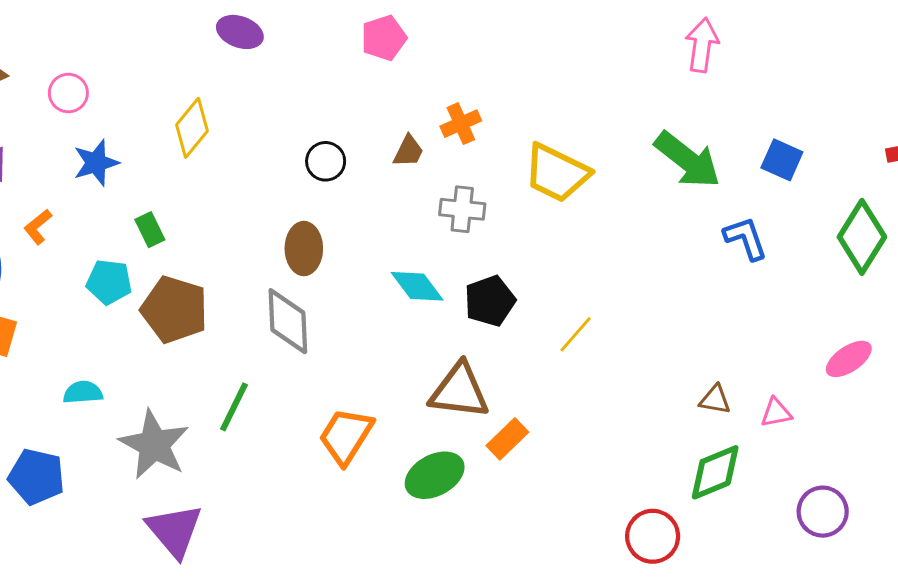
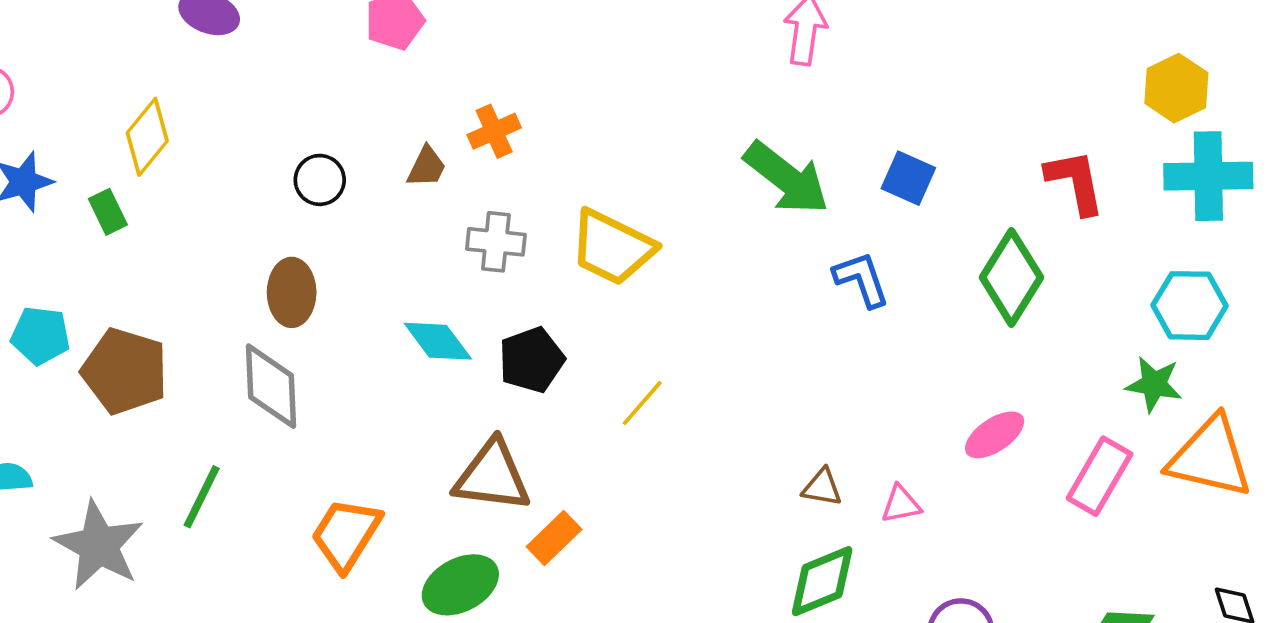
yellow trapezoid: (557, 173) -> (612, 247), moved
green rectangle: (150, 230) -> (108, 212), moved

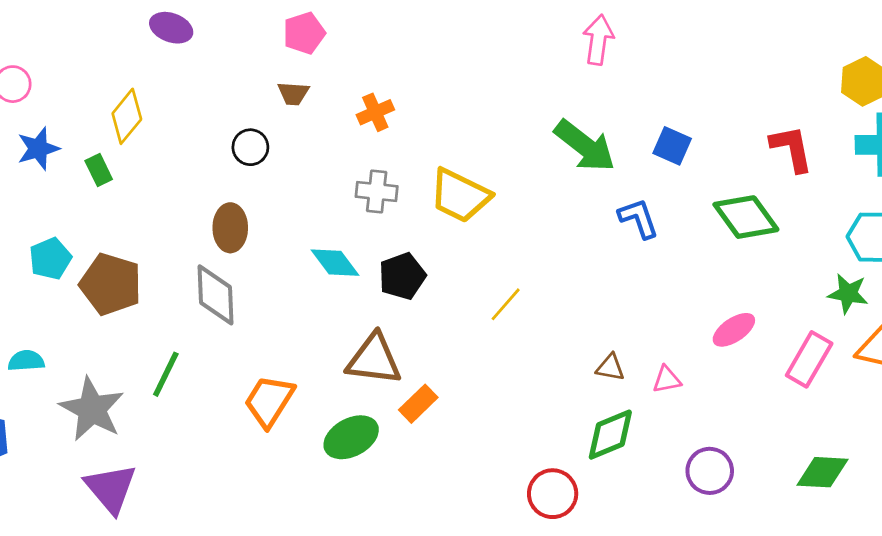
brown trapezoid: (427, 167) -> (293, 93), moved, turned 68
green diamond: (1011, 277) -> (746, 217), turned -68
cyan pentagon: (40, 336) -> (50, 259), turned -30
yellow line: (642, 403) -> (506, 304), moved

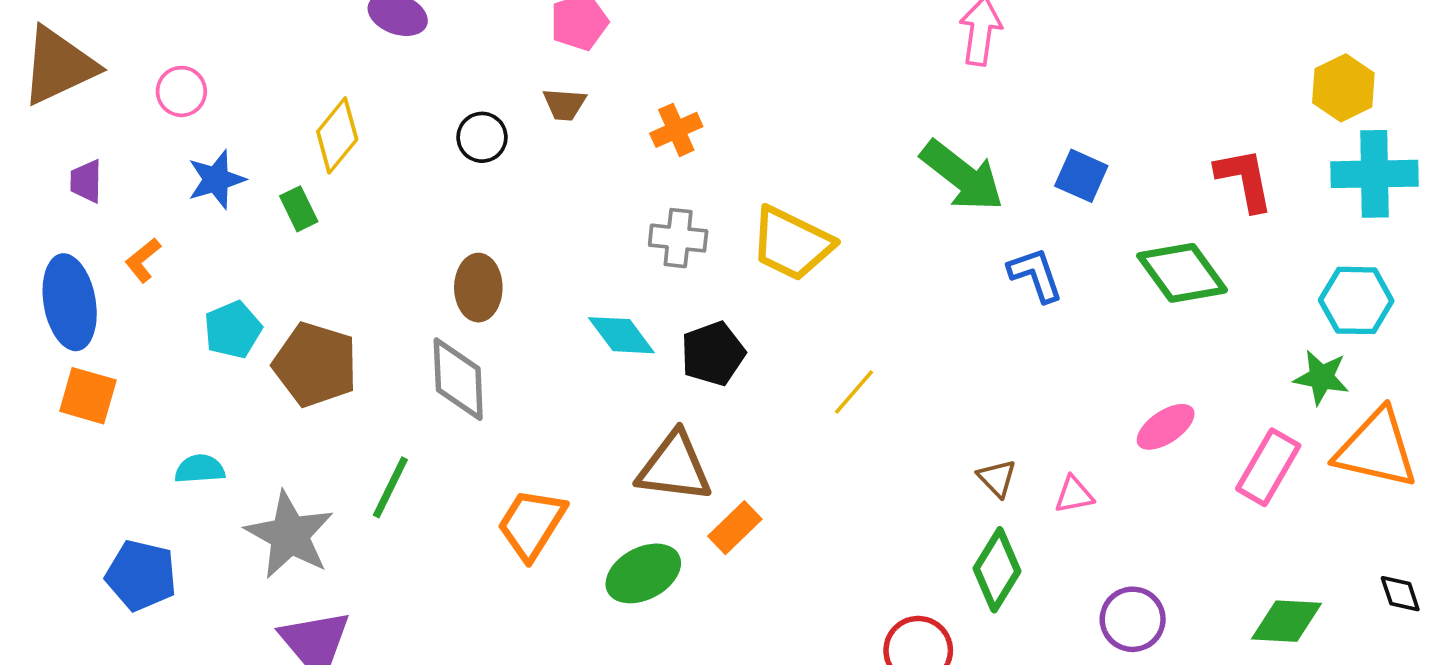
black circle: (250, 147) -> (482, 137), moved
brown triangle: (610, 367) -> (997, 478), turned 36
green diamond: (610, 435) -> (997, 570), turned -36

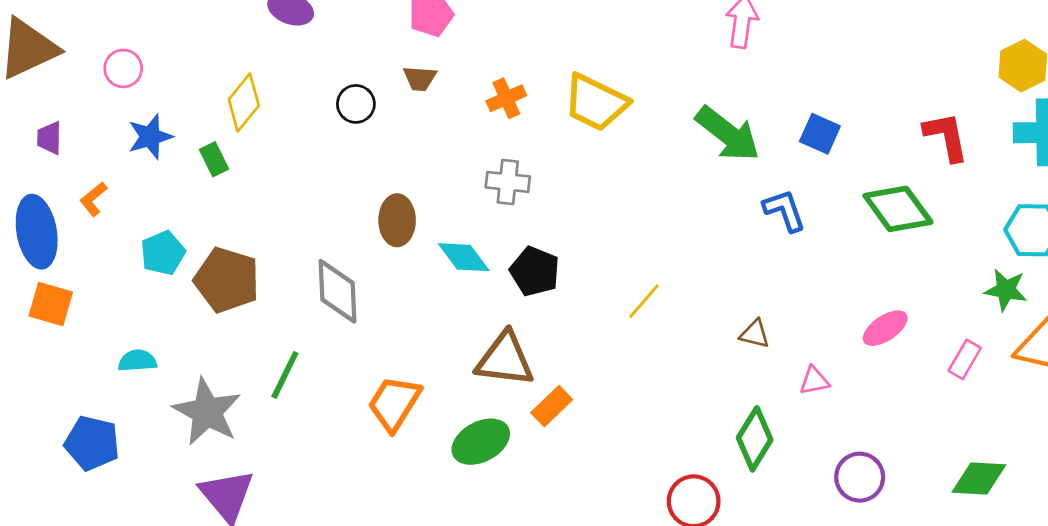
yellow trapezoid: (792, 244) -> (596, 103), moved
brown ellipse: (478, 288) -> (397, 220), moved
black pentagon: (713, 354) -> (535, 271), turned -30
pink rectangle: (1268, 467) -> (965, 359), size x0.7
brown triangle: (997, 478) -> (755, 334), moved, turned -32

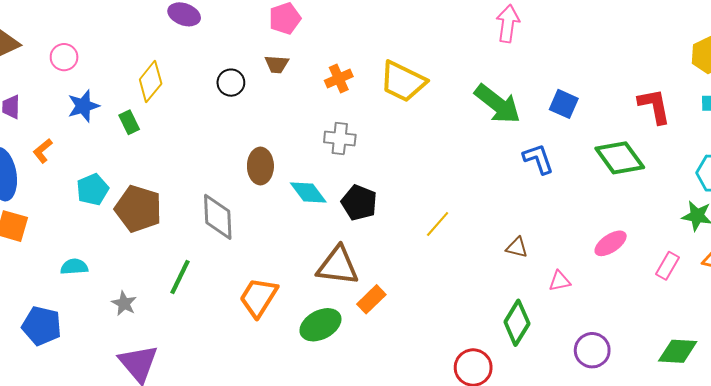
gray star: (207, 412) -> (124, 303), size x0.5

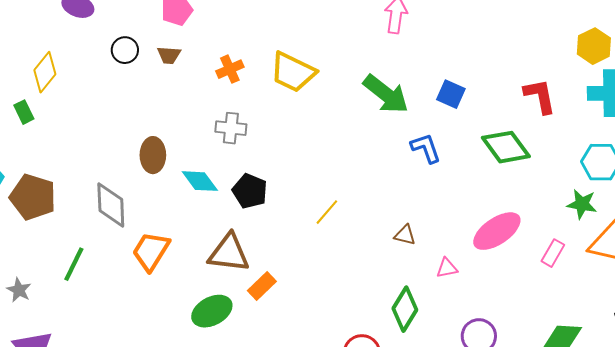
black circle: (231, 83) -> (125, 50), moved
pink ellipse: (611, 243) -> (497, 231), size x1.5
orange trapezoid: (258, 297) -> (151, 251), moved

